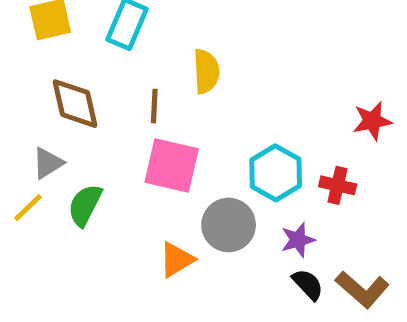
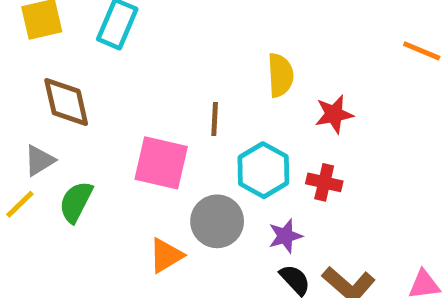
yellow semicircle: (206, 71) -> (280, 75), moved
brown line: (154, 106) -> (215, 119), moved
red star: (372, 121) -> (334, 114), moved

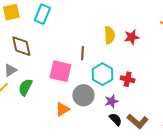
red star: (334, 114) -> (132, 37), moved

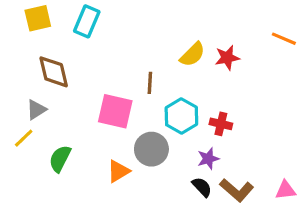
yellow semicircle: (110, 35) -> (192, 54), turned 48
green semicircle: (25, 87) -> (60, 159), moved
purple star: (112, 101) -> (208, 159), moved

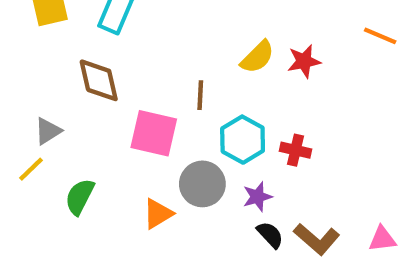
brown diamond: (54, 72) -> (99, 80), moved
purple star: (208, 159) -> (257, 197), moved

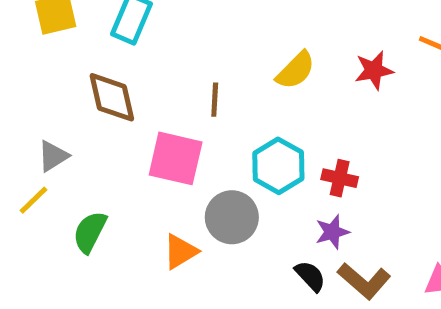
red star: (304, 61) -> (374, 70), moved
brown line: (200, 95) -> (215, 100), moved
purple star: (257, 197) -> (332, 232), moved

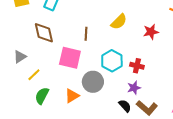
red star: (374, 70) -> (151, 32), moved
yellow line: (33, 200) -> (34, 75), moved
green semicircle: (90, 232) -> (42, 96), moved

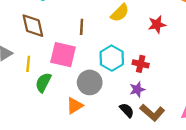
yellow line: (34, 75) -> (28, 64), moved, turned -40
green semicircle: (42, 96) -> (43, 82), moved
orange triangle: (72, 96) -> (75, 106), moved

